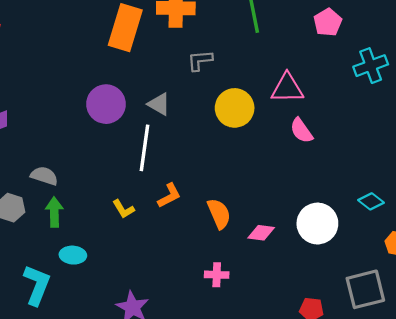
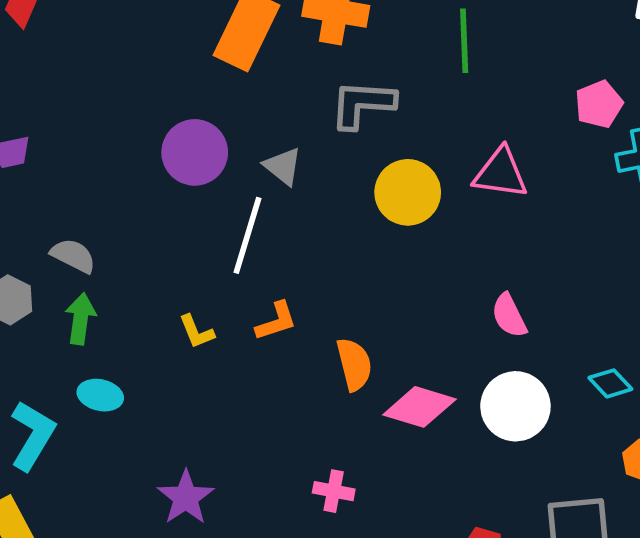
pink pentagon: (328, 22) -> (599, 104), moved
gray L-shape: (200, 60) -> (362, 104), size x1.5
pink semicircle: (301, 131) -> (509, 316), moved
pink diamond: (261, 233) -> (419, 407), size x1.5
pink cross: (217, 275) -> (334, 491), moved

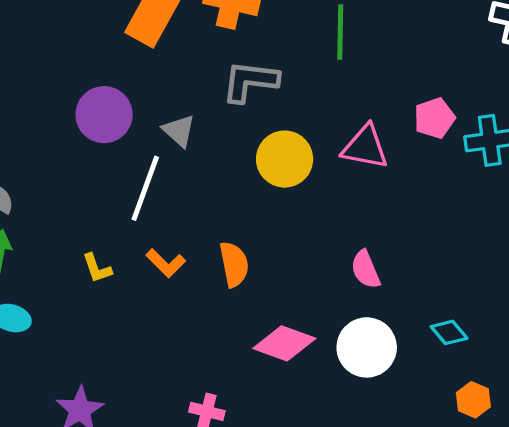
pink pentagon: (599, 104) -> (434, 118), moved
orange L-shape: (276, 321) -> (166, 263), turned 60
orange semicircle: (354, 364) -> (234, 264), moved

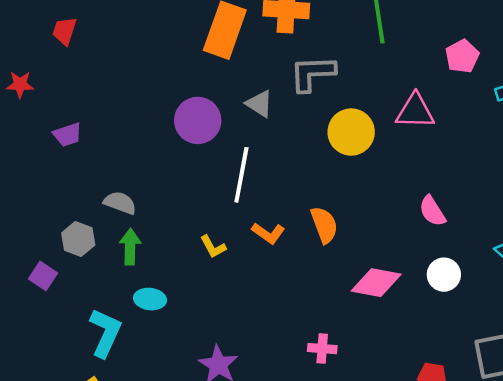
pink pentagon: (434, 118) -> (462, 56), moved
gray triangle: (179, 131) -> (260, 104), moved
white circle: (367, 347) -> (444, 275), size x0.7

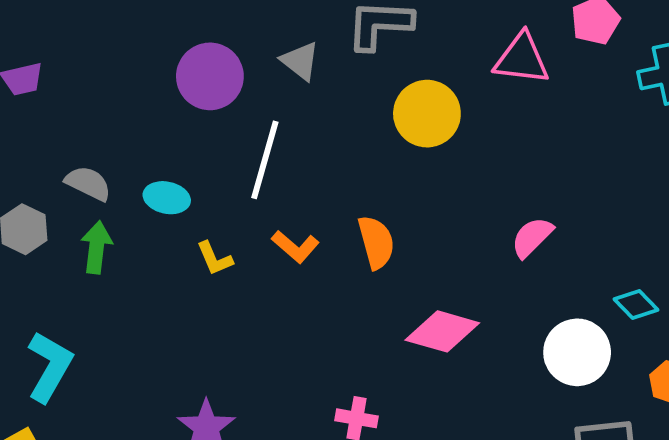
pink triangle: (415, 111) -> (522, 59), moved
pink semicircle: (432, 211) -> (532, 237), turned 72
white circle: (444, 275) -> (577, 352), moved, size x1.4
cyan ellipse: (150, 299) -> (167, 198), moved

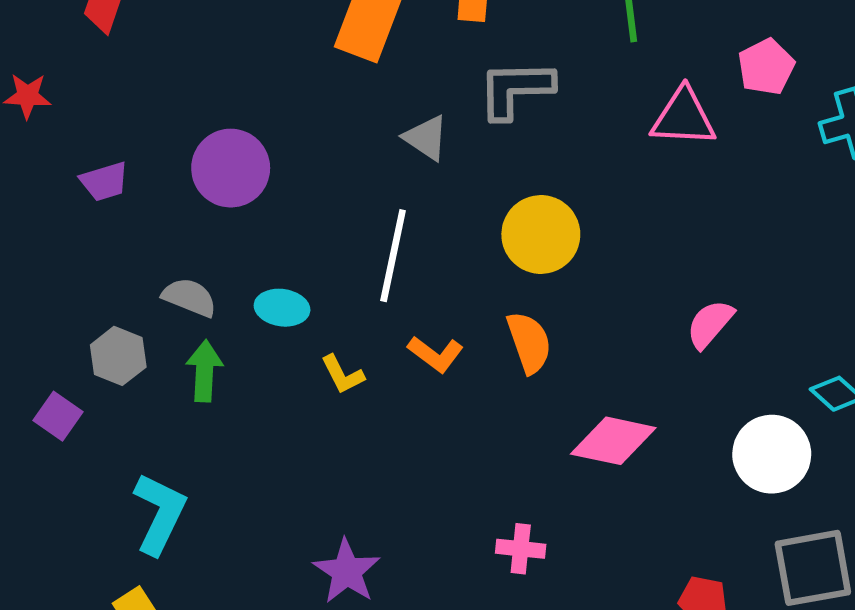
purple circle: (210, 76) -> (231, 168), moved
yellow circle: (427, 114) -> (541, 234), moved

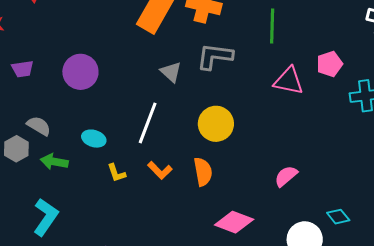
gray semicircle: (189, 297) -> (39, 126), moved
green arrow: (204, 371) -> (54, 162), turned -92
cyan L-shape: (160, 514) -> (46, 217), moved

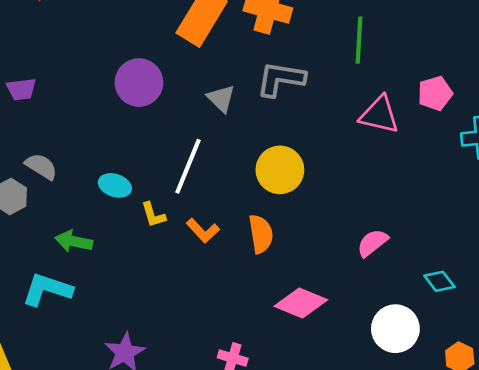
purple circle: (80, 72) -> (139, 83), moved
green arrow: (54, 162) -> (74, 241), moved
yellow L-shape: (116, 173) -> (153, 215), moved
cyan L-shape: (46, 217) -> (47, 289), turned -108
cyan diamond: (338, 217) -> (439, 281), moved

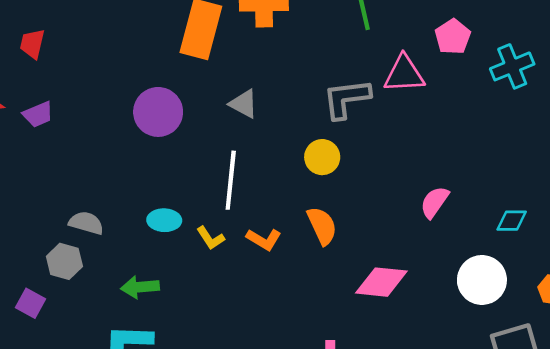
gray L-shape: (281, 79) -> (346, 99), moved
purple trapezoid: (21, 89) -> (38, 114), moved
yellow circle: (280, 170) -> (322, 157), size x0.7
cyan diamond: (439, 281) -> (512, 221), turned -36

